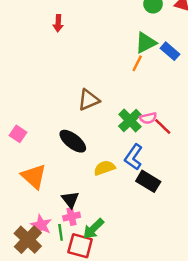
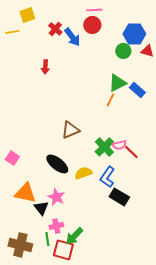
yellow semicircle: (104, 168) -> (83, 173), moved
orange triangle: (34, 176) -> (25, 193), turned -30
black triangle: (70, 200) -> (41, 208), moved
pink star: (41, 225) -> (56, 197), moved
brown cross: (28, 240) -> (20, 245), turned -30

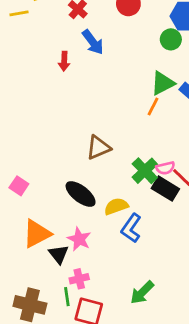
blue arrow: (72, 37) -> (93, 42), moved
blue L-shape: (107, 177) -> (131, 228), moved
orange triangle: (25, 193) -> (37, 234), turned -40
black rectangle: (119, 197) -> (165, 189), moved
green arrow: (74, 236) -> (142, 292), moved

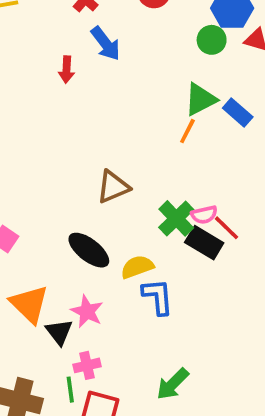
blue L-shape: (131, 228) -> (158, 297), turned 140
orange triangle: (37, 234) -> (29, 304), turned -48

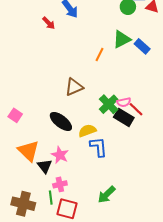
red arrow: (67, 70) -> (49, 23), turned -48
orange line: (187, 131) -> (99, 54), moved

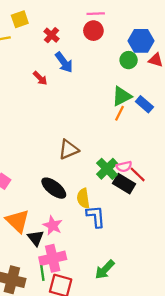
orange line: (99, 54) -> (119, 113), moved
yellow semicircle: (87, 131) -> (83, 198), turned -78
pink cross: (60, 184) -> (53, 258), size x1.6

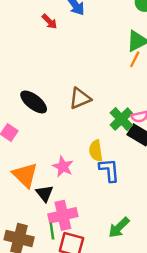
black ellipse: (54, 188) -> (34, 102), moved
pink star: (53, 225) -> (63, 167), moved

